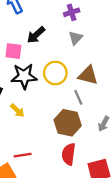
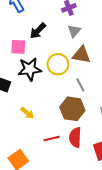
brown triangle: (88, 75) -> (81, 55), moved
yellow arrow: (17, 110) -> (27, 113), moved
red line: (23, 155) -> (52, 139), moved

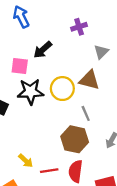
gray triangle: (74, 31) -> (101, 52), moved
yellow arrow: (27, 113) -> (26, 161), moved

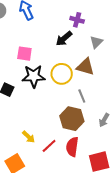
purple cross: (79, 27) -> (77, 20), turned 32
black arrow: (43, 50) -> (64, 39), moved
red line: (49, 171) -> (49, 146), turned -35

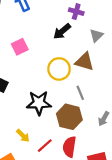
pink square: (24, 54) -> (20, 47), turned -35
black star: (34, 76) -> (39, 103), moved

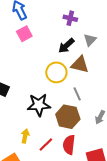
black arrow: (62, 31) -> (66, 46), moved
pink square: (20, 47) -> (24, 34), moved
yellow arrow: (23, 136) -> (25, 136), turned -120

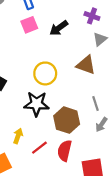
purple cross: (70, 18) -> (92, 16), moved
black arrow: (66, 46) -> (59, 28), moved
yellow circle: (56, 72) -> (45, 73), moved
gray line: (77, 94) -> (96, 104), moved

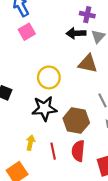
black arrow: (59, 28) -> (76, 33), moved, turned 42
red line: (39, 148) -> (53, 151), turned -56

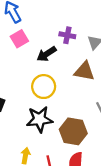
purple cross: (87, 15) -> (67, 35), moved
black arrow: (76, 33) -> (47, 54), moved, turned -30

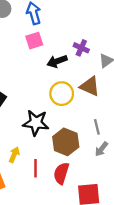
yellow circle: (44, 87) -> (62, 94), moved

